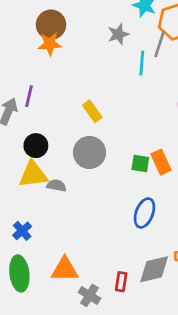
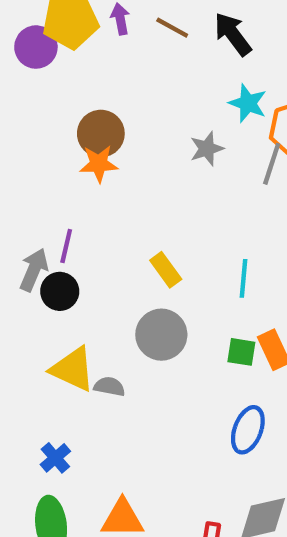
cyan line: (142, 63) -> (244, 278), moved
black circle: (36, 146) -> (60, 291), moved
yellow triangle: (33, 174) -> (73, 369), turned 32

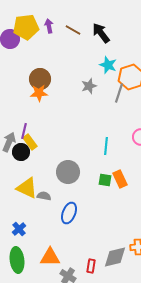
yellow rectangle: (166, 270) -> (30, 142), moved
blue ellipse: (248, 430) -> (69, 213), moved

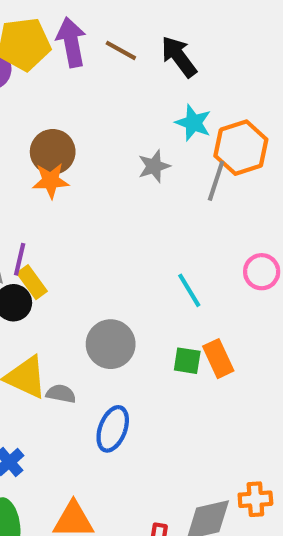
purple arrow: (49, 26) -> (71, 42), size x1.6
cyan line: (106, 146) -> (189, 290), turned -36

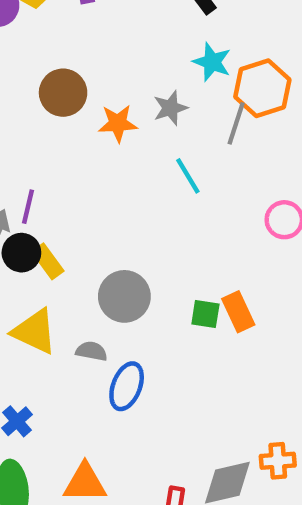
orange star: (51, 181) -> (118, 123), moved
yellow rectangle: (32, 282) -> (48, 261), moved
cyan line: (189, 290) -> (188, 176), moved
gray semicircle: (61, 394) -> (92, 351), moved

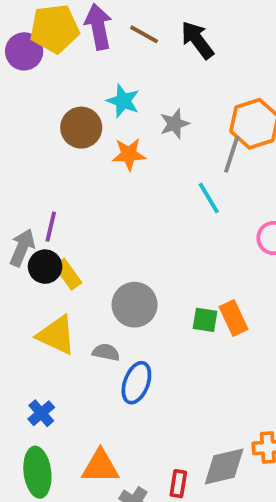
cyan star: (212, 62) -> (123, 101), moved
gray star: (170, 108) -> (175, 124), moved
cyan line: (188, 176) -> (209, 198), moved

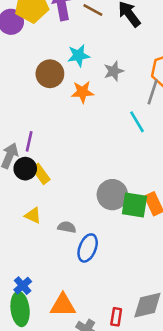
cyan star: (123, 101) -> (79, 56), turned -30
gray circle: (135, 305) -> (112, 195), moved
green square: (205, 320) -> (134, 205), size x1.5
yellow triangle: (56, 335) -> (33, 215), size x0.6
blue cross: (41, 413) -> (23, 286), moved

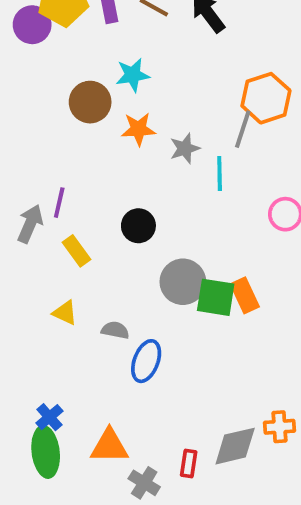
gray star: (114, 71) -> (185, 148), moved
cyan line: (137, 122) -> (220, 174), turned 30
black circle: (25, 169) -> (138, 226), moved

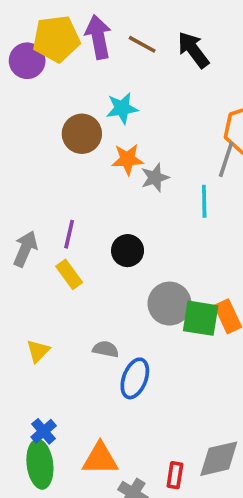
gray star: (185, 148) -> (155, 178), moved
purple line: (59, 203) -> (69, 234), moved
yellow triangle: (65, 313) -> (38, 351), moved, turned 50

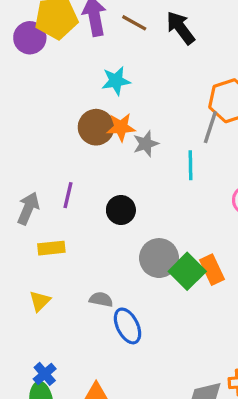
brown circle: (82, 134) -> (96, 127), moved
yellow rectangle: (69, 274) -> (51, 248), moved, turned -60
green square: (201, 318) -> (187, 271), turned 36
blue ellipse: (135, 378) -> (128, 326), turned -48

